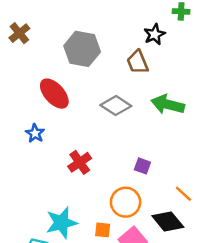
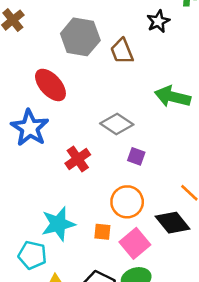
brown trapezoid: (138, 62) -> (122, 51), moved
gray diamond: (116, 106) -> (117, 124), moved
blue star: (35, 133) -> (30, 128), size x1.8
purple square: (142, 166) -> (136, 156), moved

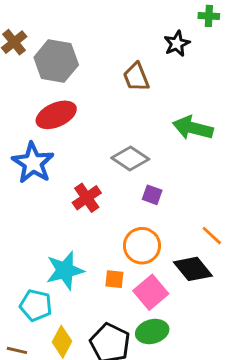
gray hexagon: (80, 37) -> (56, 61), moved
red ellipse: (50, 85) -> (56, 115), turned -72

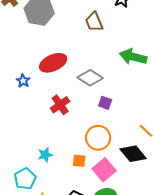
red ellipse: (56, 115) -> (53, 63), moved
blue star: (33, 163) -> (23, 81), size x0.5
cyan star: (65, 270) -> (45, 155), size x0.6
cyan pentagon: (36, 305) -> (25, 179), turned 30

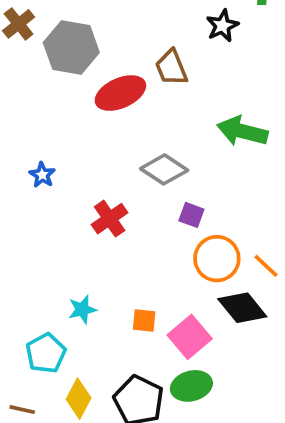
red ellipse: (53, 63) -> (120, 93), moved
orange circle: (98, 138) -> (217, 259), moved

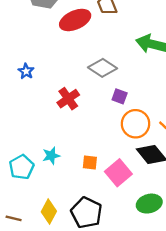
cyan pentagon: (46, 353) -> (22, 167), moved
green ellipse: (191, 386) -> (149, 204), moved

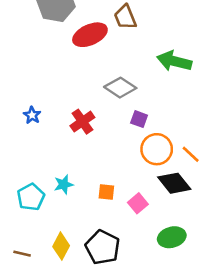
blue star: (26, 71) -> (32, 115), moved
pink square: (118, 173) -> (138, 203), size x0.7

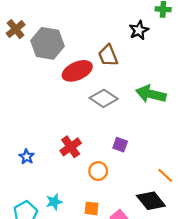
gray diamond: (120, 88) -> (104, 98), moved
blue star: (32, 115) -> (27, 157), moved
orange circle: (157, 149) -> (98, 171), moved, size x0.7

